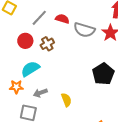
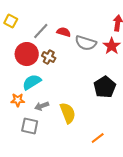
red circle: (25, 41) -> (27, 54), size x1.5
brown cross: (47, 44) -> (49, 57), turned -32
yellow semicircle: (66, 100) -> (68, 113), size x1.5

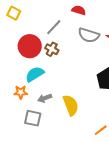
gray line: (41, 31) -> (54, 27), moved
red semicircle: (64, 32) -> (79, 10), moved

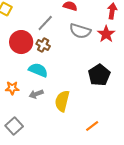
cyan semicircle: (35, 74) -> (38, 70), moved, turned 54
yellow semicircle: (71, 105) -> (62, 101), turned -145
gray square: (33, 118) -> (14, 126), moved, turned 36

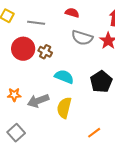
gray line: (45, 23) -> (36, 23), moved, turned 54
cyan semicircle: (38, 70) -> (64, 77), moved
gray arrow: (36, 94) -> (38, 101), size x1.5

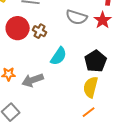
cyan semicircle: (64, 77) -> (59, 56), turned 102
yellow semicircle: (64, 108) -> (91, 87), moved

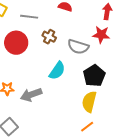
gray semicircle: (77, 17) -> (78, 47), moved
red star: (103, 20) -> (101, 35), turned -30
brown cross: (40, 31) -> (49, 37), moved

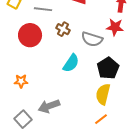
gray arrow: (31, 95) -> (49, 106), moved

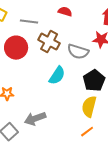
brown cross: (63, 29) -> (49, 42), size x1.5

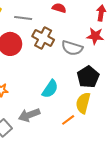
cyan semicircle: (57, 76) -> (50, 89), moved
orange line: (87, 132) -> (68, 120), moved

